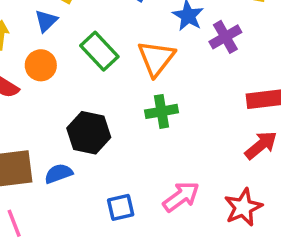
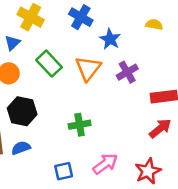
purple cross: (225, 37) -> (127, 72), moved
green cross: (161, 111) -> (80, 125), moved
black hexagon: (89, 133) -> (22, 111), moved

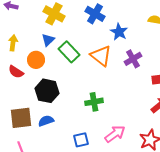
blue triangle: (12, 43) -> (48, 40), moved
orange triangle: (88, 68) -> (101, 56), turned -30

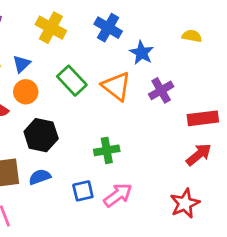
blue triangle: (48, 40) -> (22, 64), moved
pink arrow: (115, 134) -> (118, 195), moved
blue square: (81, 140) -> (83, 191), moved

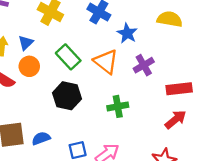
yellow semicircle: (192, 36) -> (170, 19), size x1.5
black hexagon: (41, 135) -> (67, 96), moved
green cross: (107, 150) -> (118, 106), moved

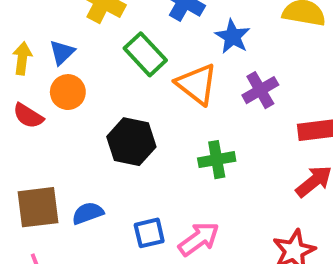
green rectangle: (68, 57) -> (145, 54), moved

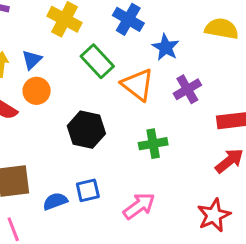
blue semicircle: (88, 213) -> (55, 201), moved
blue square: (149, 233) -> (88, 190), moved

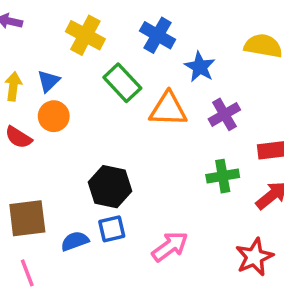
orange triangle: (138, 85) -> (168, 109), turned -36
black hexagon: (86, 130) -> (110, 187), moved
green cross: (153, 144) -> (223, 176), moved

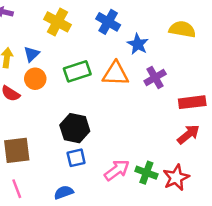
green rectangle: (122, 83) -> (77, 71), moved, turned -65
green cross: (223, 176) -> (146, 173), moved, turned 30
blue semicircle: (75, 241) -> (64, 192), moved

